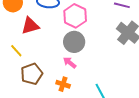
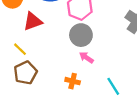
pink arrow: (70, 63) -> (86, 57), moved
brown pentagon: (32, 74) -> (25, 73), moved

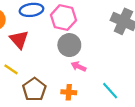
red triangle: (33, 21) -> (19, 39), turned -42
brown pentagon: (25, 73) -> (34, 89), moved

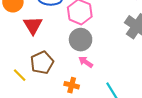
yellow line: (11, 69) -> (20, 75), moved
brown pentagon: (34, 89) -> (42, 63), moved

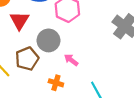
gray circle: (81, 40) -> (48, 40), moved

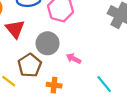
orange cross: (56, 83) -> (54, 85), moved

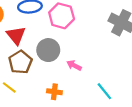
brown pentagon: (30, 65) -> (20, 62), moved

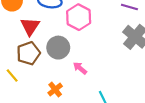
orange cross: (54, 92) -> (55, 90), turned 32

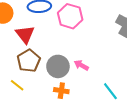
gray circle: (58, 48) -> (58, 66), moved
orange cross: (55, 90) -> (61, 91), turned -32

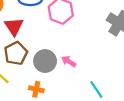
orange cross: (61, 91) -> (36, 89), moved

